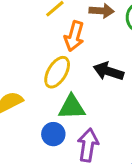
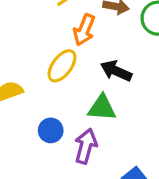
green triangle: (72, 107) -> (102, 108), moved

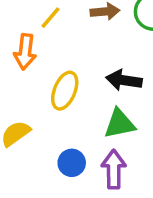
orange arrow: (84, 30) -> (25, 52), moved

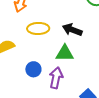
yellow ellipse: (65, 91) -> (38, 28), turned 55

